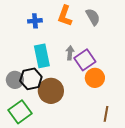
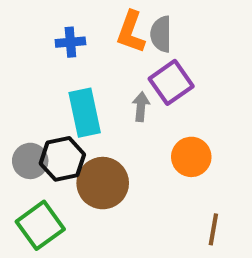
gray semicircle: (93, 17) -> (161, 34), moved, turned -150
purple square: (85, 60) -> (171, 82), moved

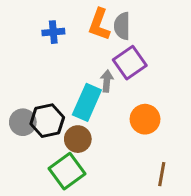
cyan rectangle: (85, 113) -> (87, 102), moved, turned 36
brown circle: (103, 183) -> (78, 139), size x0.7
green square: (40, 225) -> (67, 171), moved

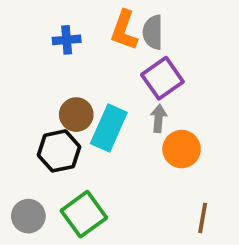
gray arrow: (107, 81) -> (159, 118), moved
gray circle: (23, 122) -> (28, 216), moved
brown circle: (78, 139) -> (76, 115), moved

